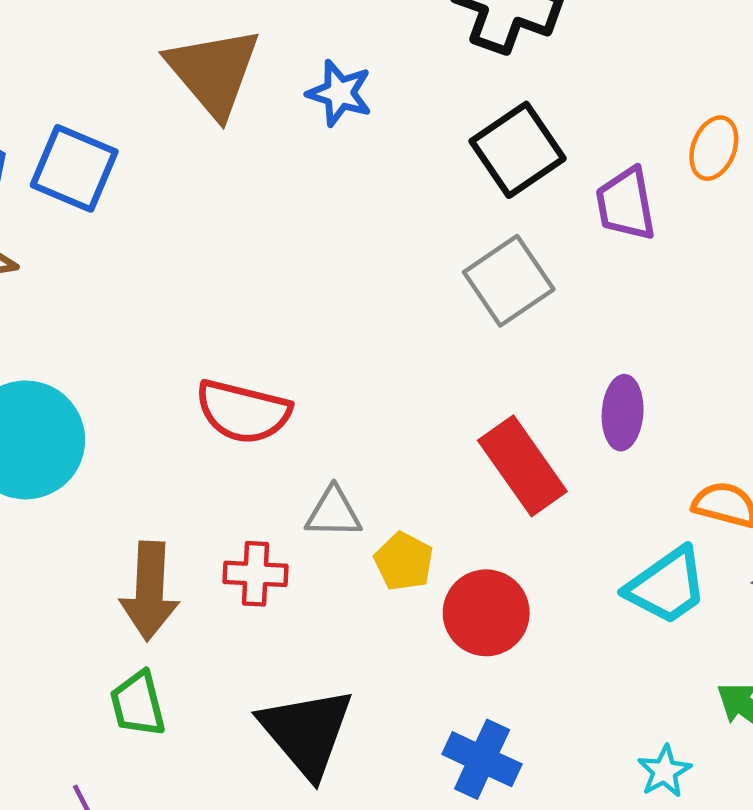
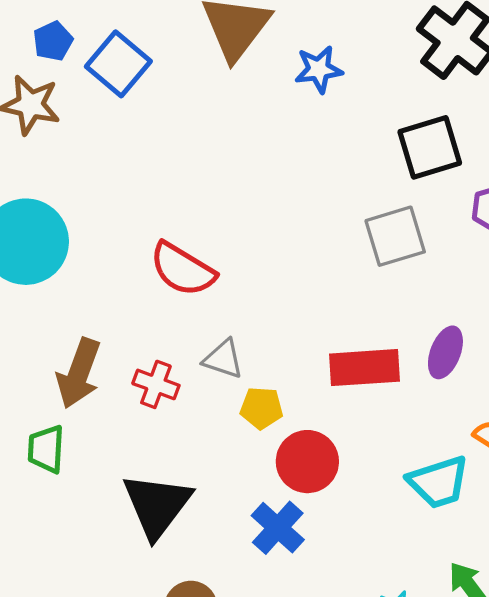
blue star: (340, 93) -> (319, 69), turned 30
red rectangle: (522, 466) -> (364, 368), turned -76
yellow pentagon: (404, 561) -> (261, 408), turned 30
blue cross: (482, 759) -> (278, 528), moved

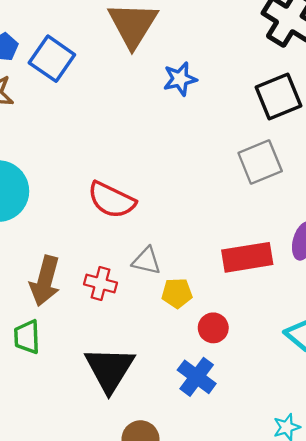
blue star: (319, 69) -> (180, 79), moved
red circle: (307, 462) -> (213, 328), size x0.7

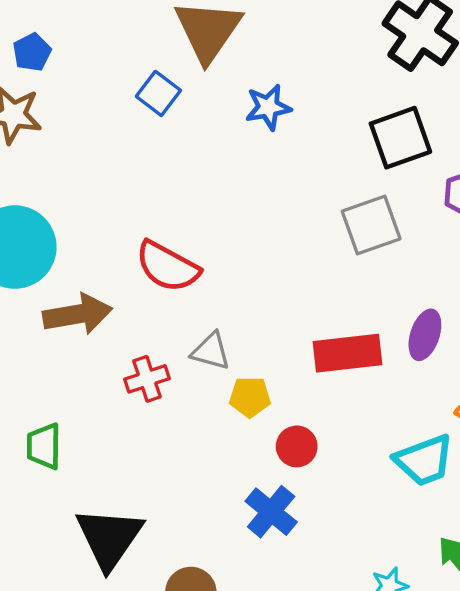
blue square: (52, 59) -> (158, 93), moved, size x0.7
brown arrow: (45, 281) -> (78, 314), moved, turned -117
red cross: (100, 284) -> (147, 379), turned -36
black triangle: (109, 369) -> (109, 538), moved

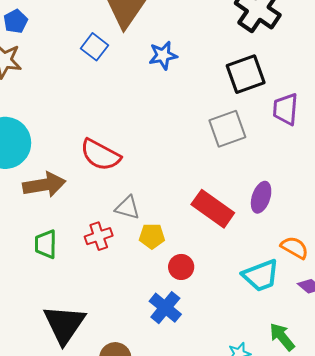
red rectangle: (348, 353) -> (213, 209), turned 42
red cross: (147, 379) -> (99, 236), moved
green trapezoid: (44, 446) -> (46, 244), moved

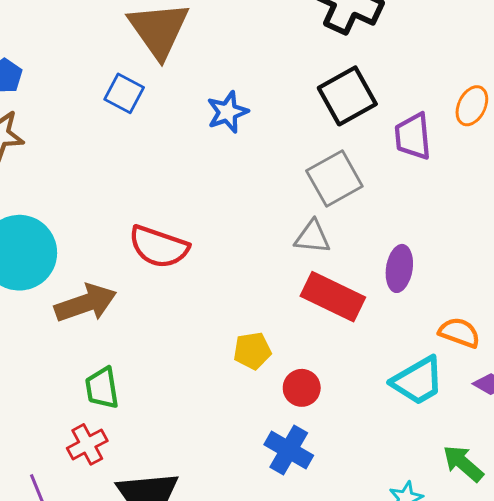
blue star: (163, 55) -> (228, 112), moved
gray triangle: (128, 208) -> (312, 237), moved
red cross: (99, 236) -> (87, 444), moved

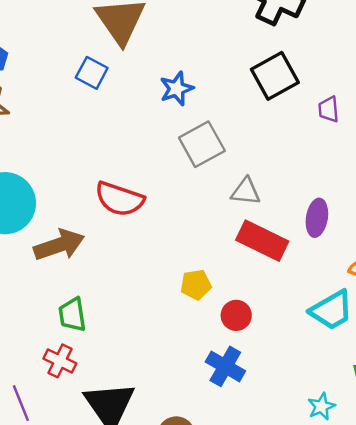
purple trapezoid: (413, 136) -> (329, 109), size x0.7
gray square: (334, 179) -> (202, 144), moved
red cross: (87, 444) -> (60, 361), turned -36

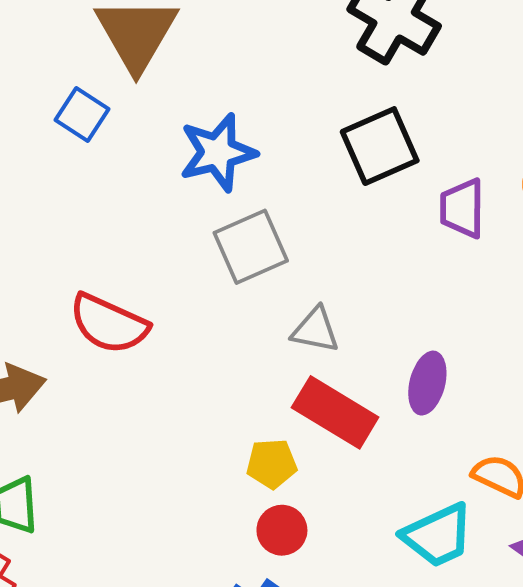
blue star: (177, 89) -> (218, 152), size x1.4
purple trapezoid: (329, 109) -> (462, 208), size x1.4
yellow pentagon: (196, 285) -> (272, 464), moved

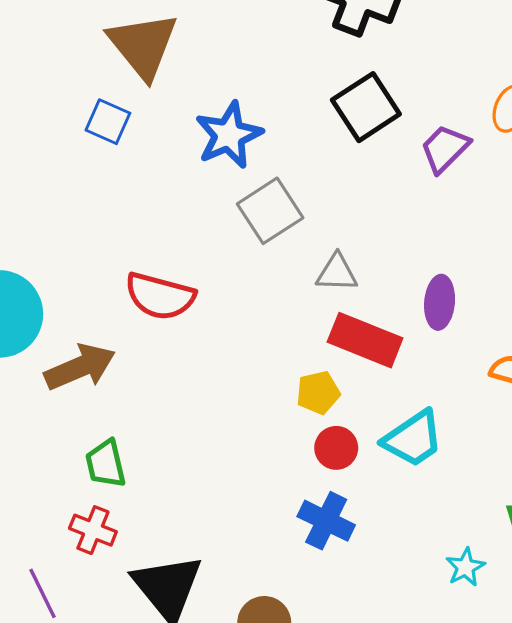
purple trapezoid: (462, 208) -> (445, 149), turned 54
cyan trapezoid: (438, 535) -> (413, 439), moved

